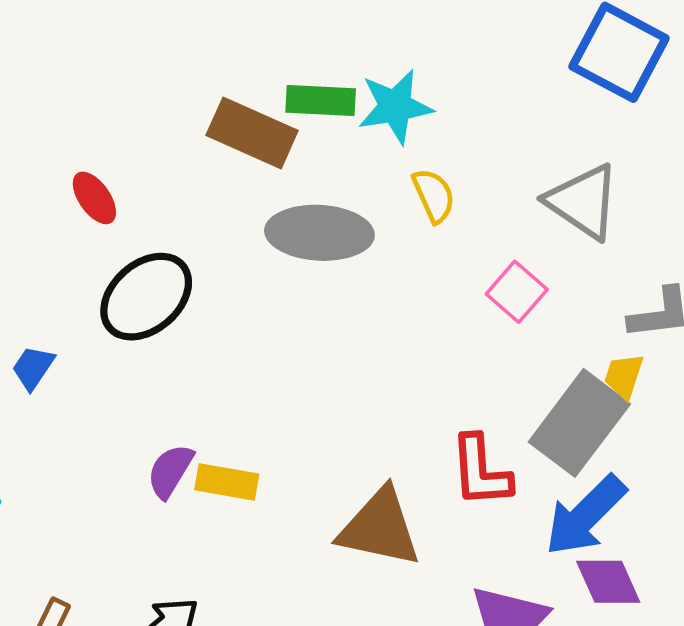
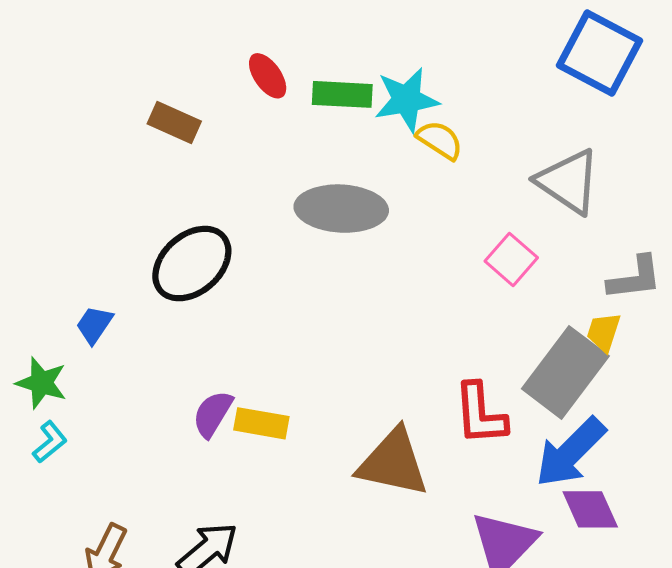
brown rectangle: (252, 133) -> (174, 122), moved, size x0.7
yellow semicircle: (434, 196) -> (440, 140), moved, turned -33
red ellipse: (94, 198) -> (268, 76), moved

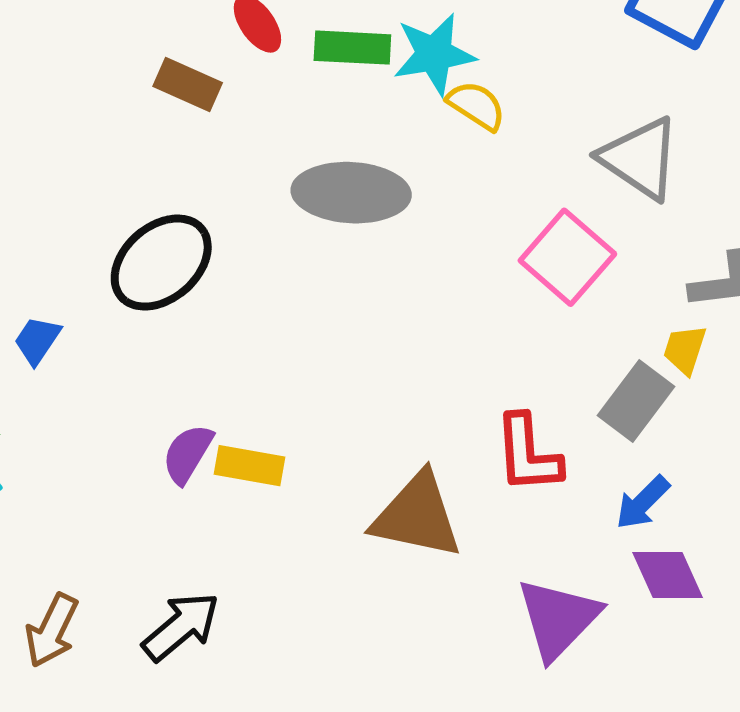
brown rectangle: (174, 122) -> (188, 84), moved
pink square: (511, 259) -> (567, 257), size x1.4
gray rectangle: (565, 372) -> (636, 401), size x0.7
blue arrow: (570, 452) -> (643, 503), size x0.6

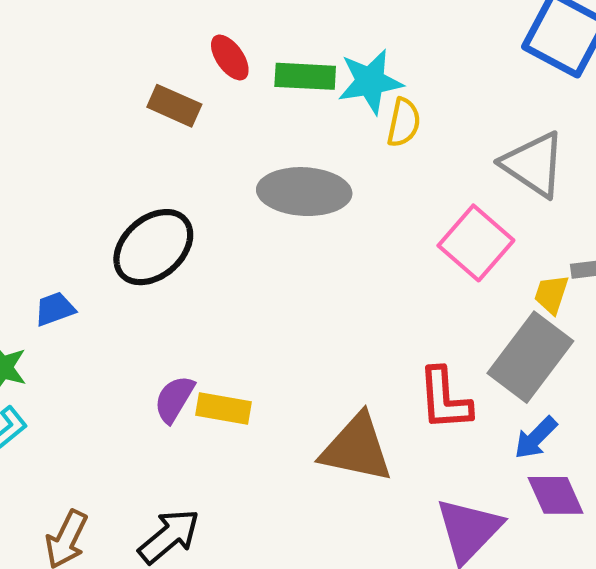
yellow semicircle: (476, 106) -> (404, 122), turned 69
blue trapezoid: (37, 340) -> (55, 309), turned 36
yellow trapezoid: (685, 350) -> (551, 294), moved
gray rectangle: (636, 401) -> (530, 357), size x1.4

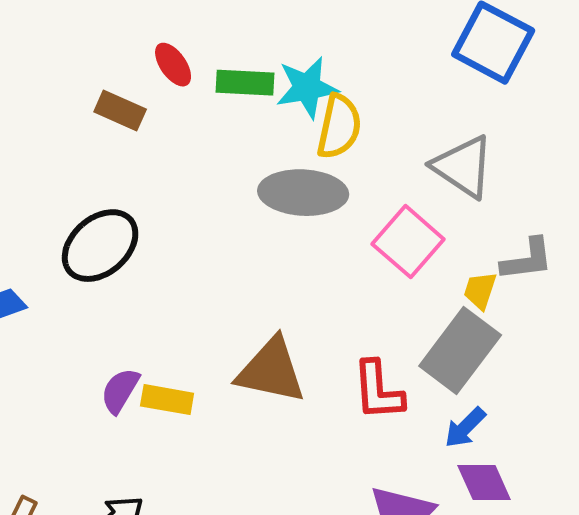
yellow semicircle: (404, 122) -> (339, 127), size x1.4
gray ellipse: (304, 192) -> (303, 193), moved
brown triangle: (357, 448) -> (271, 371), moved

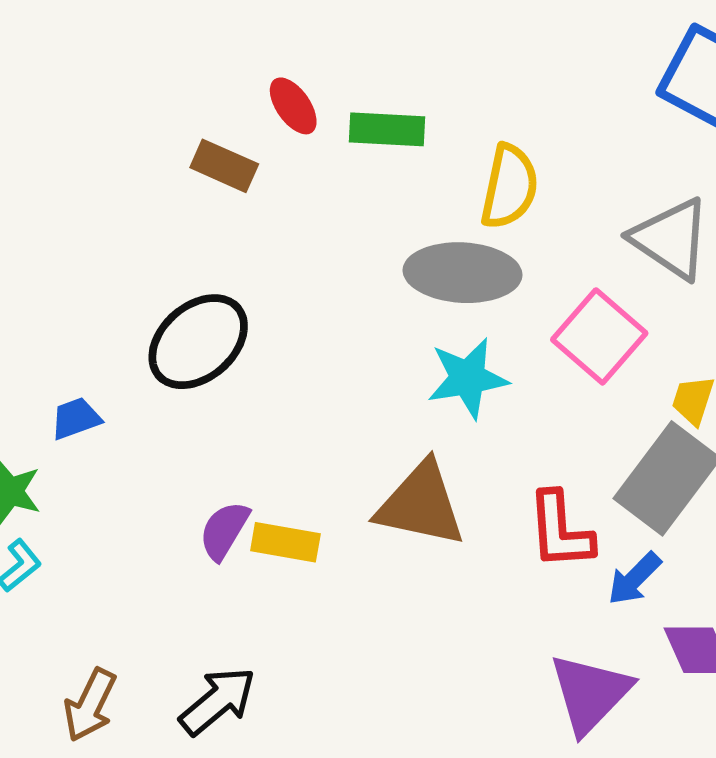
cyan star: (307, 88) -> (468, 378), moved
blue arrow: (465, 428) -> (634, 579), moved

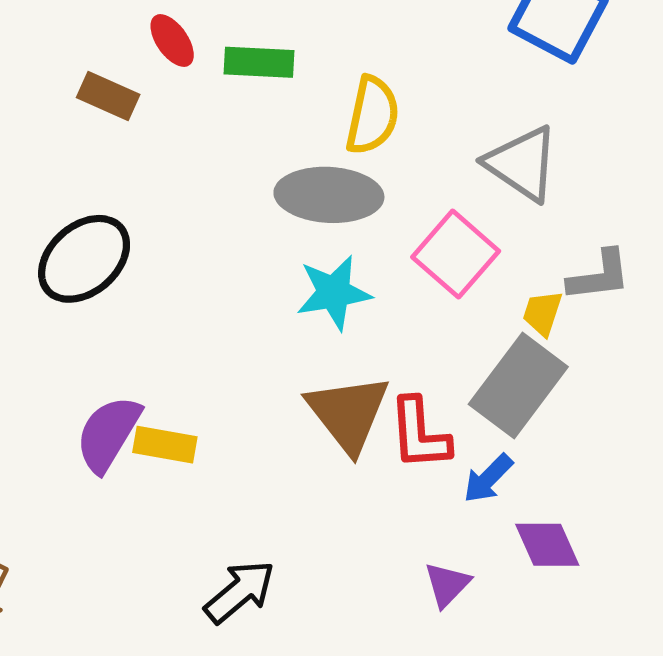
brown triangle: (421, 504) -> (348, 413), moved, turned 40
purple semicircle: (224, 530) -> (108, 434), size x1.4
purple triangle: (590, 693) -> (447, 585), size x0.6
black arrow: (218, 701) -> (240, 592), moved

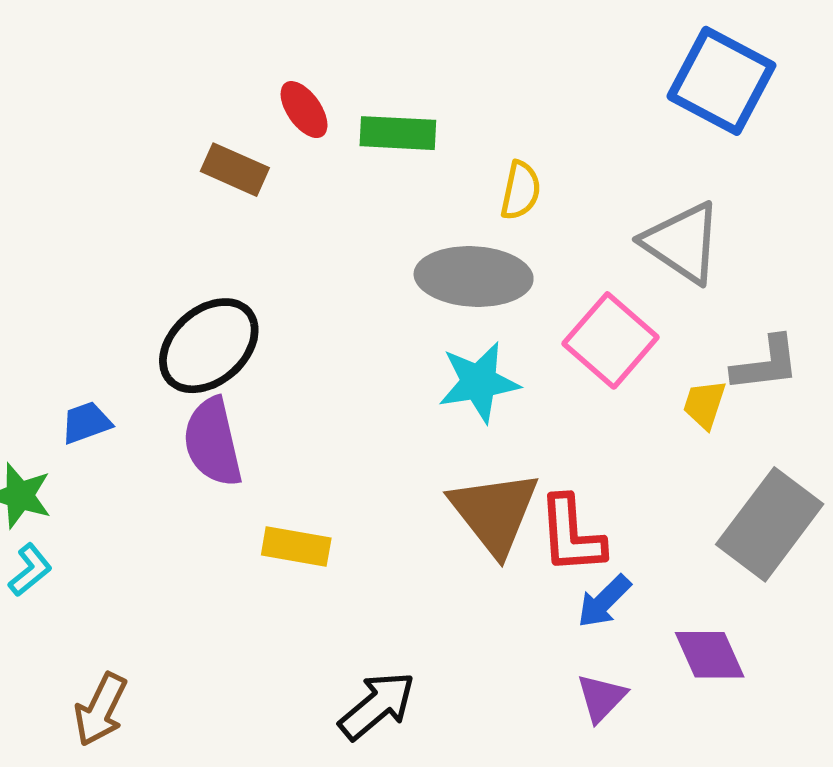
yellow semicircle: (372, 115) -> (521, 190), size x0.7
gray rectangle: (518, 386) -> (770, 524), moved
purple semicircle: (108, 434) -> (213, 442), moved, turned -44
blue arrow: (488, 478) -> (604, 601), moved

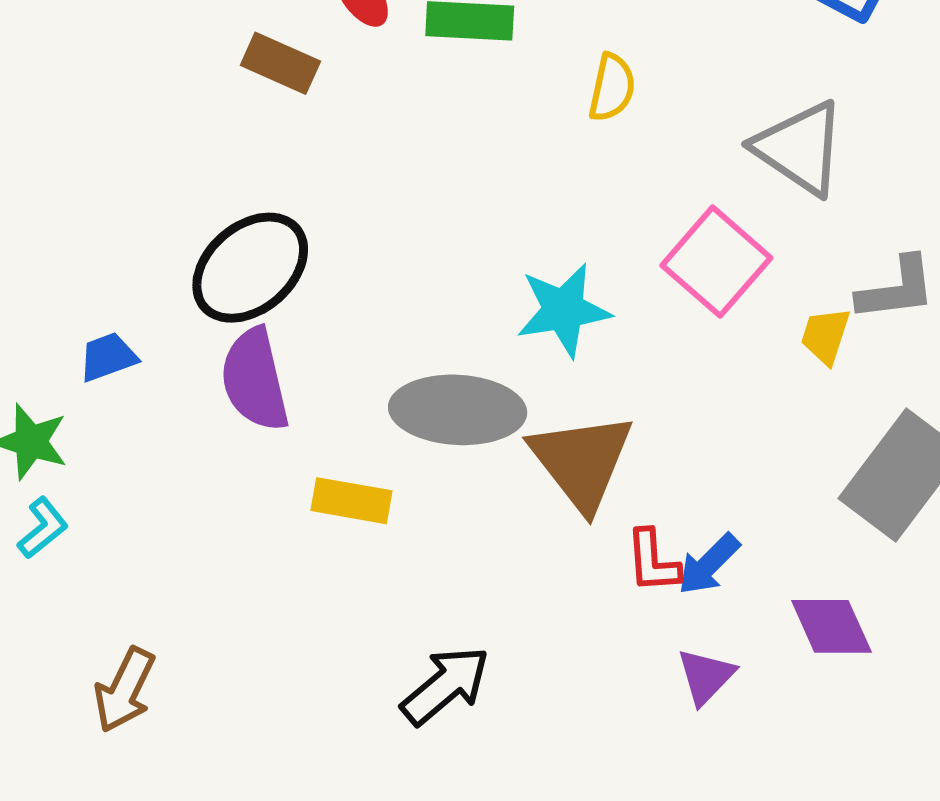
gray ellipse: (474, 277) -> (458, 410), moved
red L-shape: (571, 535) -> (653, 561), moved, size x0.7

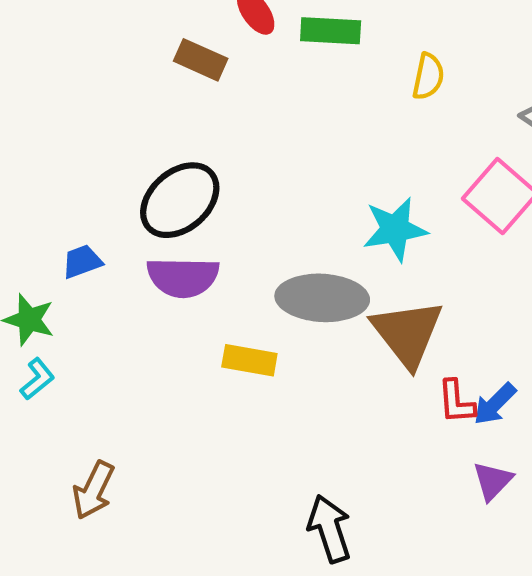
purple semicircle: (255, 380) -> (183, 277), turned -76
black arrow: (445, 685) -> (329, 529), moved, turned -68

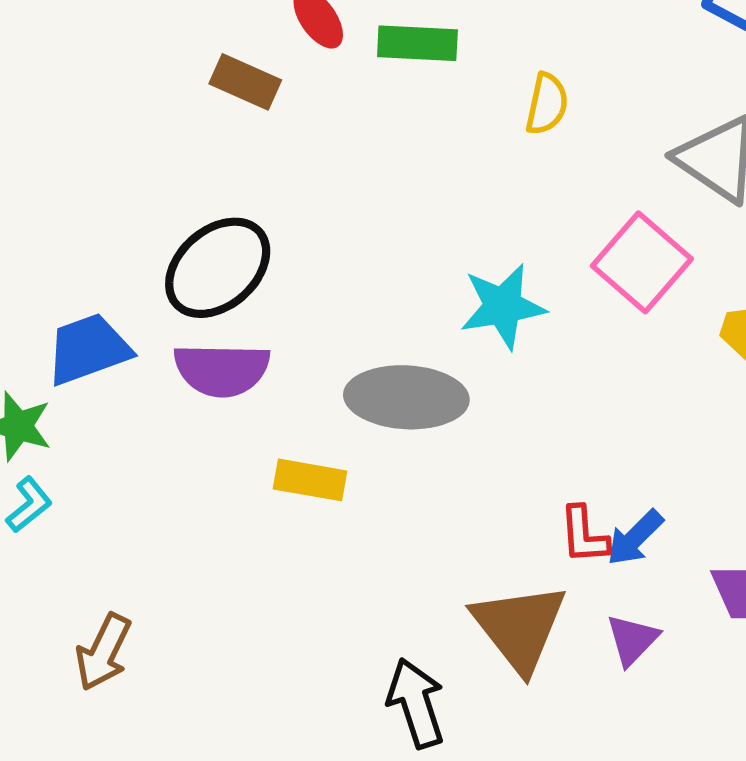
blue trapezoid: (82, 262) -> (88, 349), size x1.6
brown triangle: (407, 333) -> (519, 627), moved

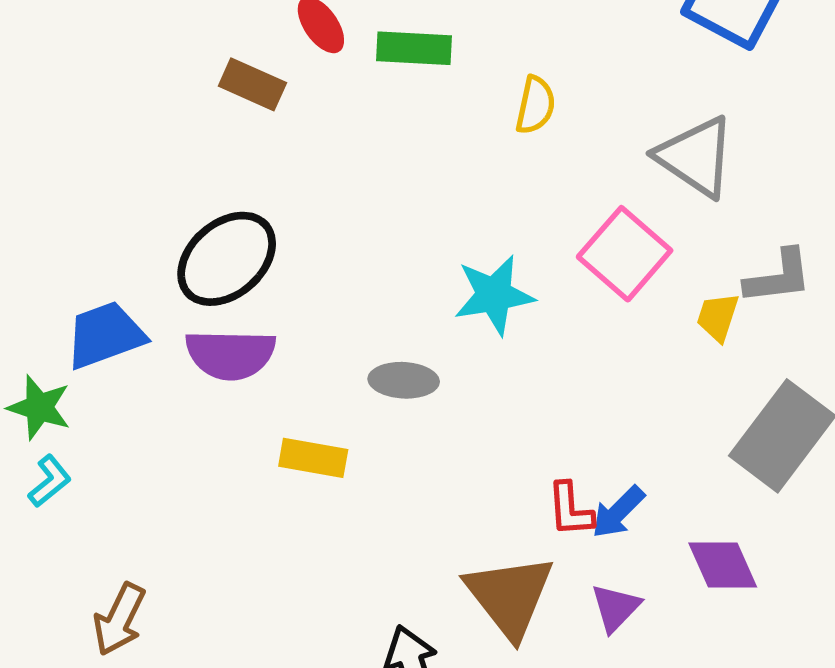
gray ellipse: (406, 397) -> (404, 380), size x0.6

